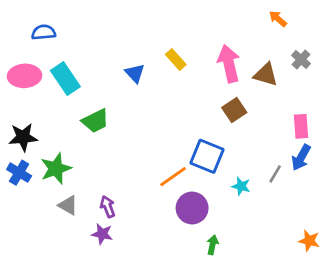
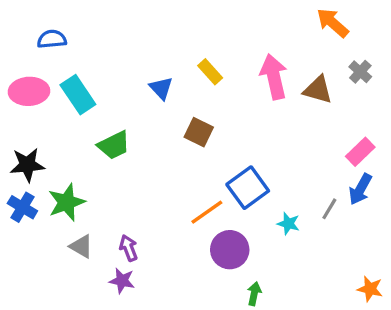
orange arrow: (278, 19) -> (333, 23), size x1.5
brown square: (234, 110) -> (199, 132), moved, turned -30
pink rectangle: (301, 126) -> (360, 152), turned 50
blue square: (207, 156) -> (248, 188), turned 32

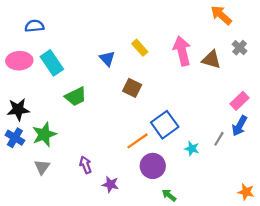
gray triangle: (81, 246) -> (42, 167), moved, turned 35
purple star: (122, 281) -> (110, 184), moved
green arrow: (254, 294) -> (169, 195), turned -64

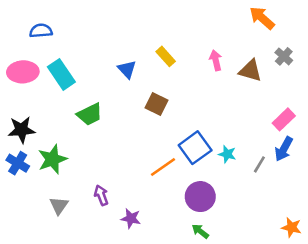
pink arrow: (182, 51) -> (216, 60), size x0.6
cyan star: (192, 149) -> (227, 154), moved
purple circle: (153, 166) -> (200, 197), moved
gray triangle: (42, 167) -> (59, 206), moved

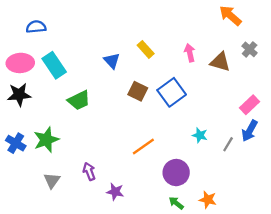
black star: (22, 130) -> (19, 95), moved
blue square: (195, 148) -> (172, 92), moved
orange star: (291, 227) -> (208, 200), moved

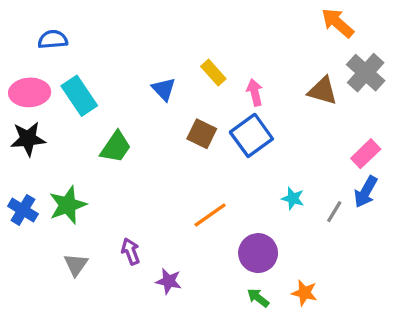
gray cross: (250, 49) -> (366, 73), size x1.6
pink arrow: (190, 53) -> (255, 92), moved
green trapezoid: (79, 100) -> (116, 147), turned -30

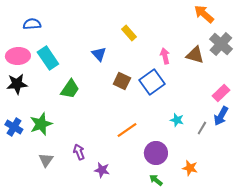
yellow rectangle: (213, 73) -> (129, 33), moved
pink arrow: (255, 92) -> (165, 56), moved
orange star: (304, 293) -> (190, 168), moved

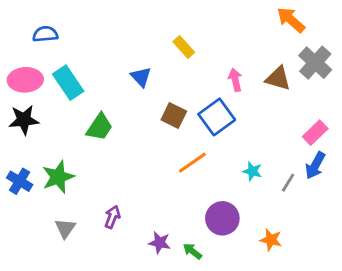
orange line: (127, 130) -> (192, 163), moved
purple arrow: (79, 152) -> (112, 217), turned 42
purple star: (102, 170) -> (160, 243), moved
green arrow: (156, 180) -> (192, 251), moved

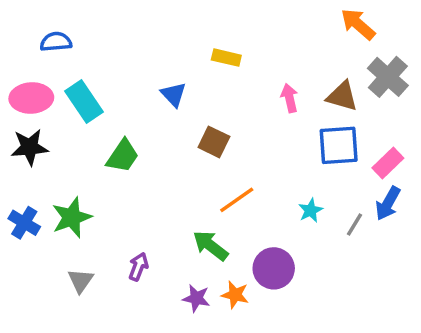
yellow rectangle: (184, 47) -> (226, 58), turned -35
blue square: (217, 117) -> (339, 145), moved, turned 32
cyan star: (252, 171) -> (311, 210), turned 30
orange star: (271, 240) -> (235, 295), moved
green arrow: (192, 251) -> (210, 246), moved, size x1.5

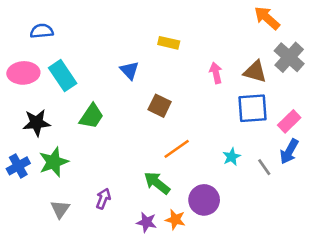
black star: (30, 147) -> (37, 123), moved
blue cross: (24, 223) -> (18, 166), turned 30
gray line: (354, 224) -> (264, 167), turned -66

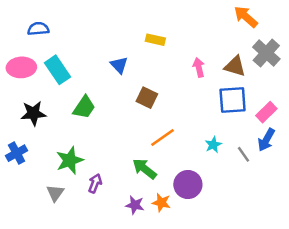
green star: (54, 162) -> (70, 160), moved

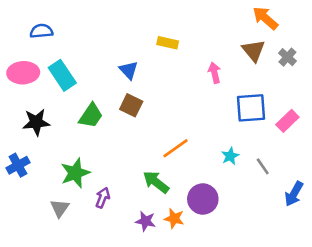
gray cross: (266, 53) -> (287, 57), size x0.6
brown triangle: (235, 66) -> (254, 51), moved, turned 35
brown square: (147, 98) -> (131, 105), moved
blue arrow: (266, 140) -> (294, 194), moved

